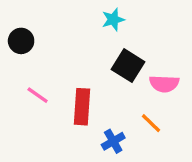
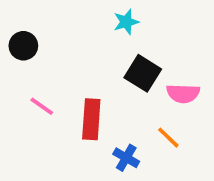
blue cross: (113, 141) -> (126, 158), turned -30

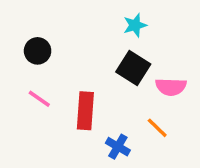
cyan star: (126, 22) -> (135, 25), moved
black circle: (23, 46) -> (38, 51), moved

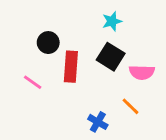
black circle: (38, 51) -> (48, 43), moved
red rectangle: (85, 111) -> (71, 67), moved

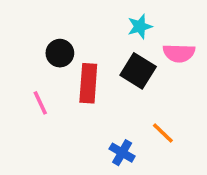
pink semicircle: (142, 72) -> (179, 53), moved
pink line: (33, 82) -> (40, 103), turned 30

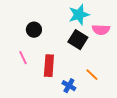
cyan star: (140, 26) -> (79, 15), size x1.5
red rectangle: (88, 83) -> (49, 66), moved

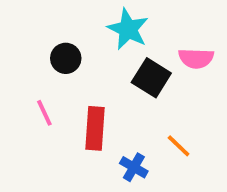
cyan star: (79, 15) -> (128, 29), moved, turned -30

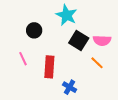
pink semicircle: (196, 58) -> (102, 41), moved
orange line: (179, 146) -> (97, 63), moved

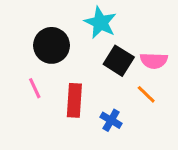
black circle: (34, 30) -> (52, 45), size x1.5
blue cross: (70, 87) -> (111, 120), moved

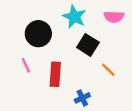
pink semicircle: (154, 61) -> (114, 17), moved
blue cross: (111, 120) -> (82, 98), moved, turned 35

